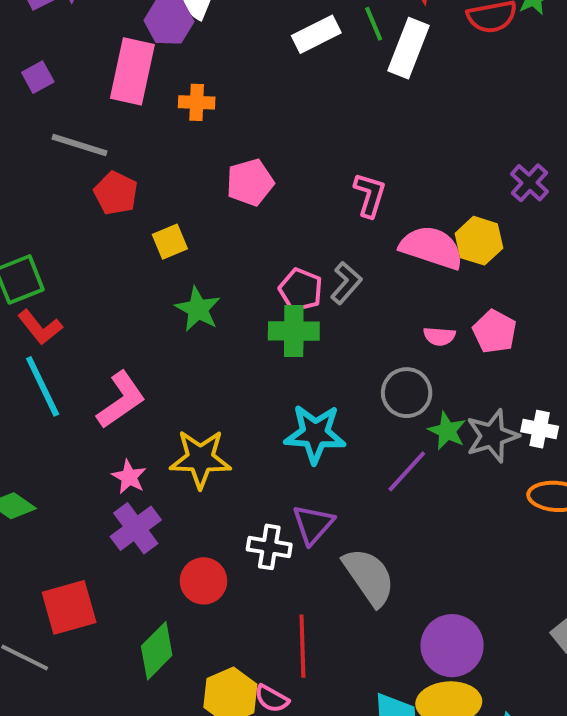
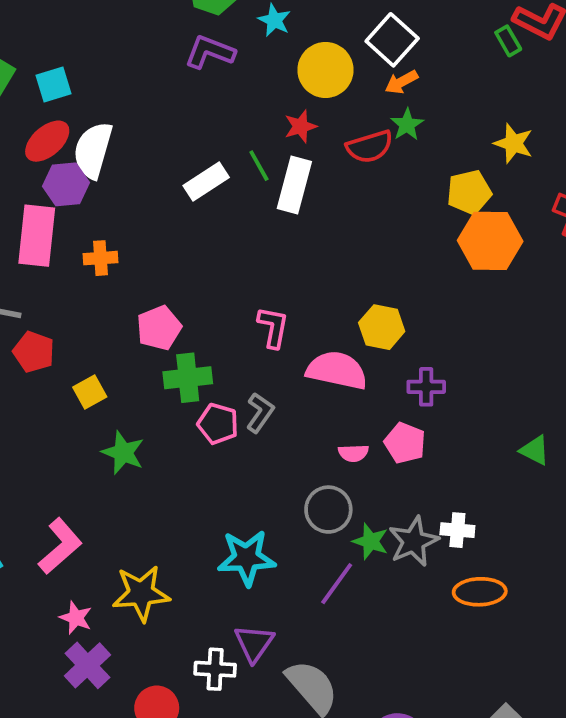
purple cross: (529, 183) -> (426, 387), moved, turned -36
yellow hexagon: (479, 241) -> (382, 327), moved
green cross: (294, 331) -> (188, 378), moved

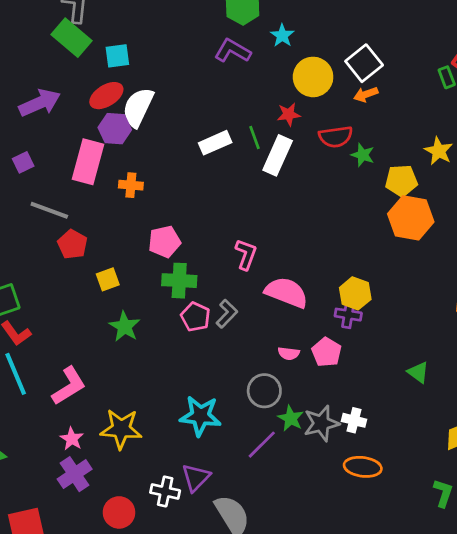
green star: (407, 125) -> (363, 155), moved, turned -30
yellow hexagon: (382, 327) -> (355, 293), moved

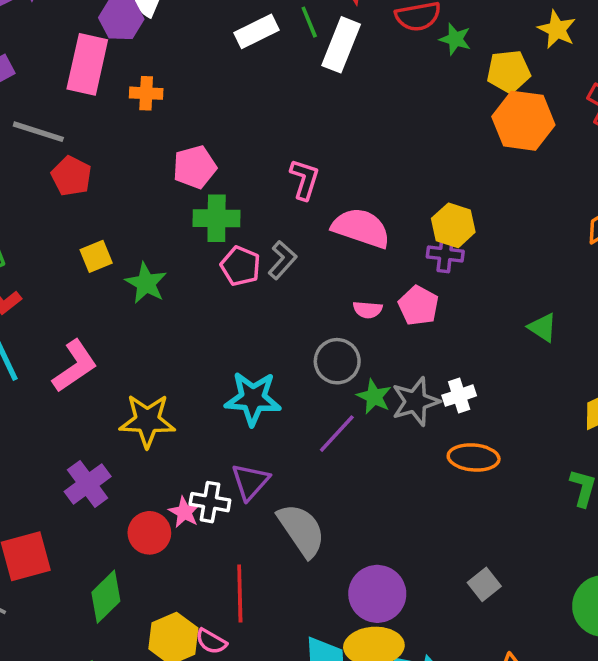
yellow square: (108, 279) -> (96, 256), moved
white cross: (354, 420) -> (459, 396), turned -30
pink star: (72, 439) -> (184, 512), moved

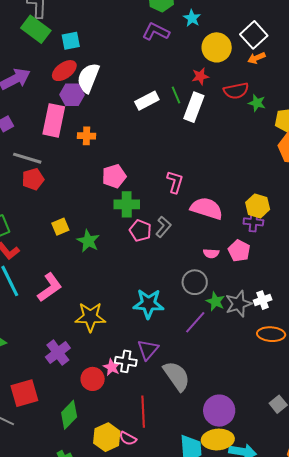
red pentagon: (71, 176) -> (33, 179), moved, turned 30

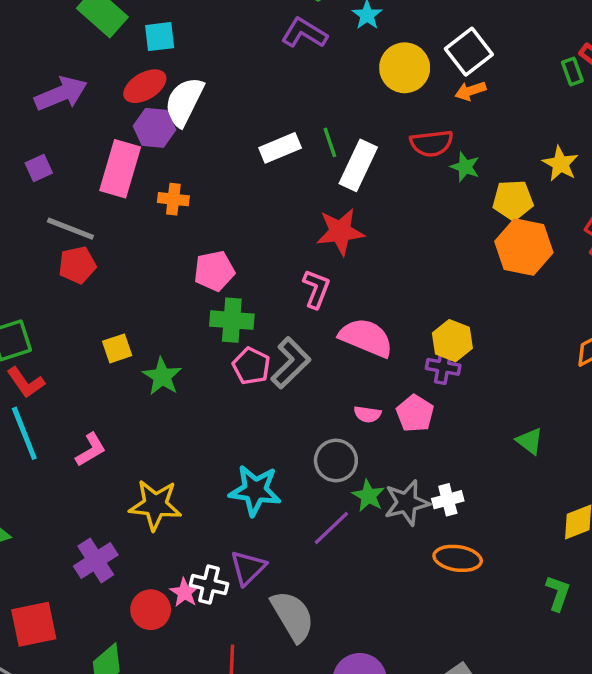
red star: (200, 76) -> (340, 232), moved, size x1.6
gray L-shape: (163, 227) -> (291, 363), size x1.4
pink L-shape: (50, 287) -> (91, 450), size x0.7

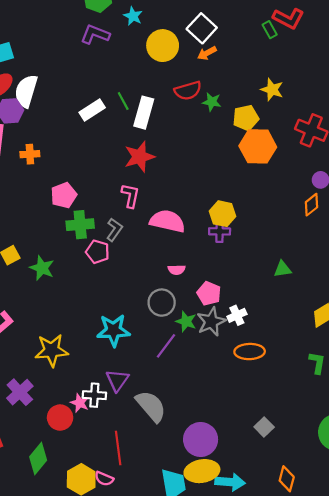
gray L-shape: (291, 363) -> (114, 230), moved, size x0.7
pink pentagon: (415, 413) -> (209, 293), moved
green triangle: (530, 441) -> (283, 269), turned -36

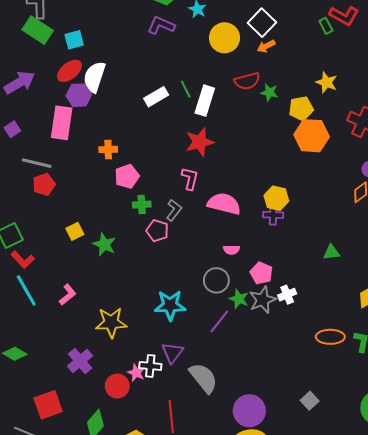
orange cross: (30, 154) -> (108, 149), moved
green cross: (80, 225) -> (142, 205), size x0.7
orange ellipse: (250, 352) -> (330, 337), moved

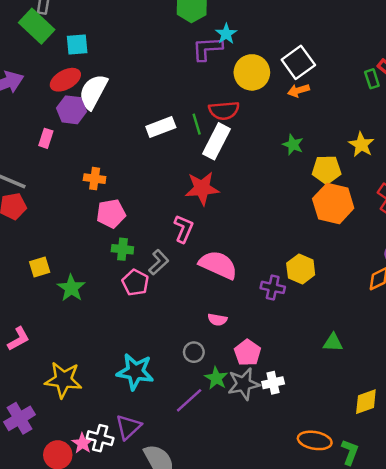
purple L-shape: (161, 25) -> (207, 49), moved, turned -36
red semicircle: (247, 81) -> (224, 110), moved
pink rectangle: (62, 123) -> (46, 138), size x0.5
yellow hexagon: (276, 198) -> (301, 269), moved
gray circle: (216, 280) -> (194, 352), size x0.7

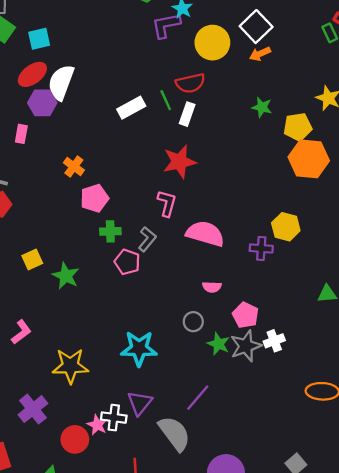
white rectangle: (216, 141) -> (187, 114), size x0.7
orange cross: (95, 179) -> (74, 166), turned 36
purple line: (189, 400) -> (198, 398), moved

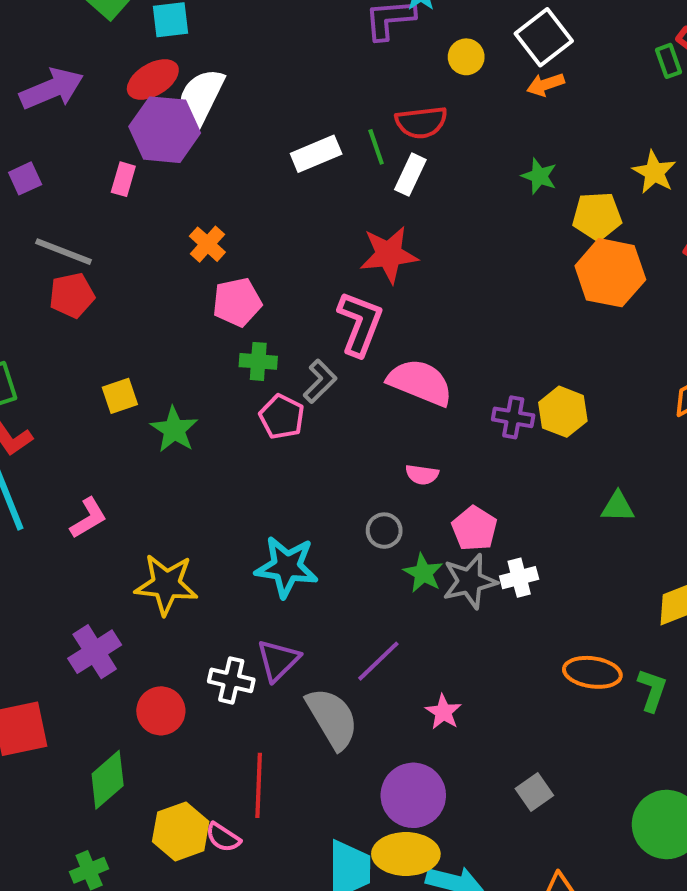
yellow circle: (212, 43) -> (466, 57), size x0.6
purple hexagon: (42, 103) -> (165, 130), size x1.4
pink L-shape: (167, 203) -> (360, 324), size x1.4
yellow hexagon: (286, 227) -> (563, 412), moved
pink star: (97, 425) -> (443, 712), moved

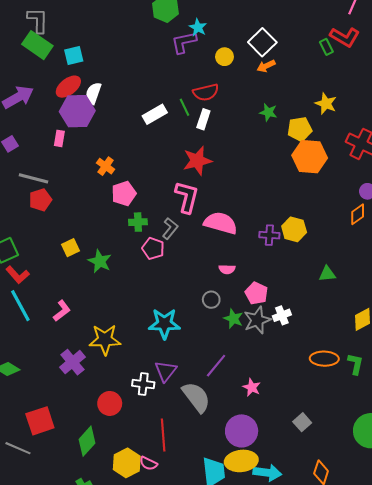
white semicircle: (200, 98) -> (93, 93), size x0.7
purple cross: (95, 652) -> (72, 362), moved

